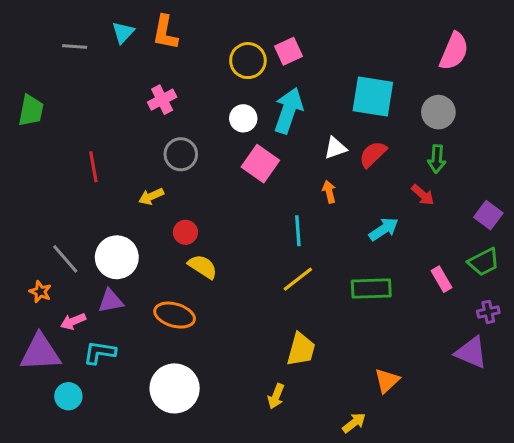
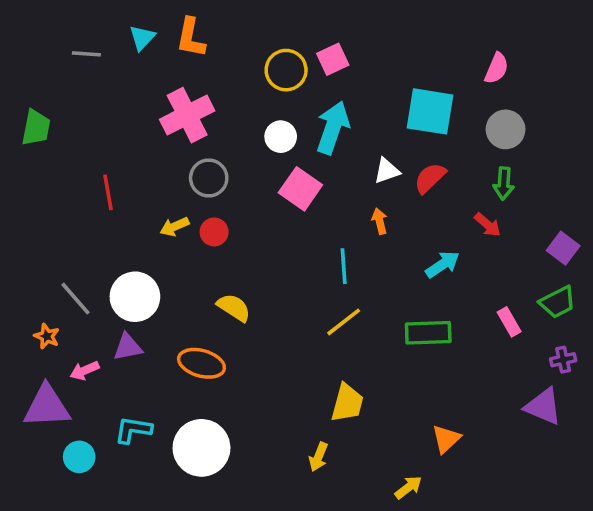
pink semicircle: (454, 51) -> (497, 68), moved, size x0.7
pink cross: (162, 100) -> (187, 115), size x1.6
red circle: (185, 232) -> (214, 232), moved
cyan L-shape: (100, 353) -> (133, 430), moved

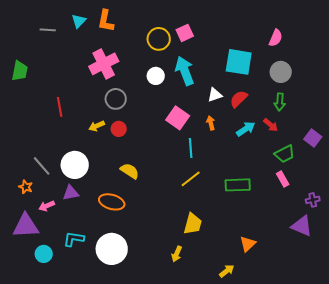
cyan arrow: (333, 128) -> (185, 71), turned -40
pink square: (300, 189) -> (178, 118), moved
cyan arrow: (443, 264) -> (246, 129), moved
green trapezoid: (558, 302) -> (285, 154), moved

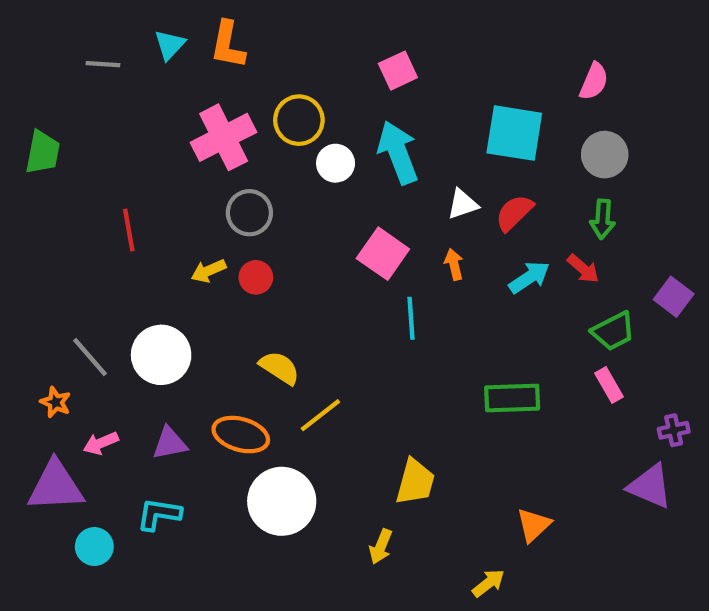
yellow circle: (159, 39) -> (299, 120), moved
yellow line: (191, 179) -> (320, 415), moved
purple triangle: (71, 193) -> (170, 443), moved
white circle: (112, 249) -> (282, 501), moved

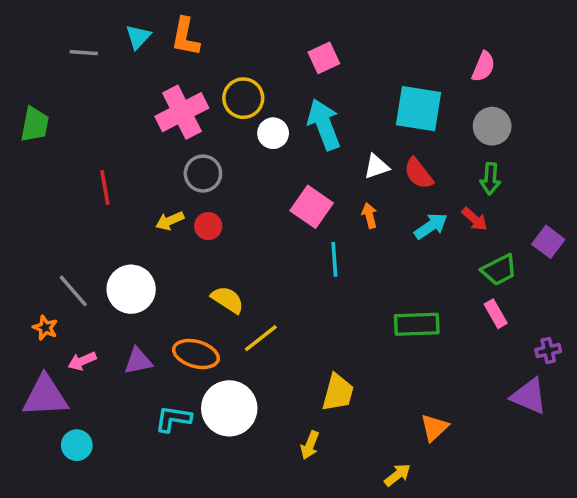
red semicircle: (514, 213) -> (419, 174), turned -84
cyan L-shape: (159, 514) -> (173, 419), moved

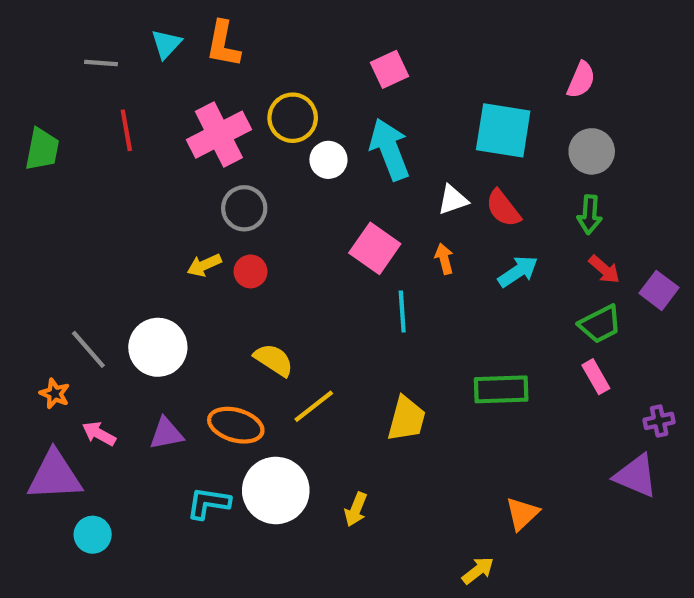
red line: (105, 188) -> (126, 130), moved
red arrow: (475, 219) -> (604, 269), moved
pink arrow: (82, 361) -> (99, 434), turned 52
yellow trapezoid: (338, 393) -> (406, 419), moved
yellow arrow: (310, 445) -> (356, 509), moved

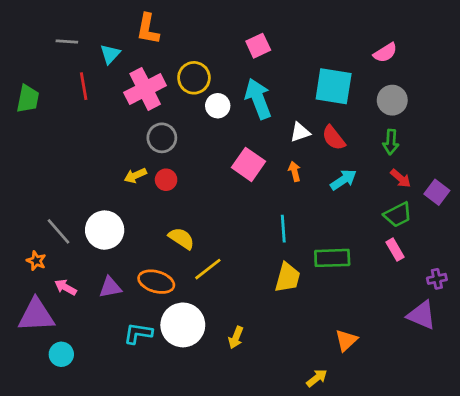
cyan triangle: (166, 44) -> (110, 54), moved
pink semicircle: (581, 80) -> (385, 53), turned 35
cyan line: (402, 311) -> (283, 229), moved
yellow trapezoid: (406, 419) -> (288, 277), moved

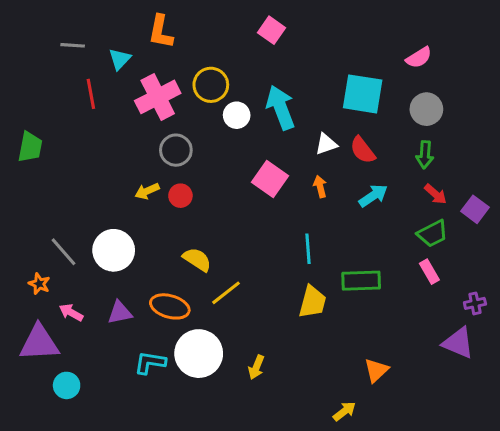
pink square: (258, 46) -> (272, 30), moved, turned -30
green trapezoid: (28, 99) -> (30, 147), moved

